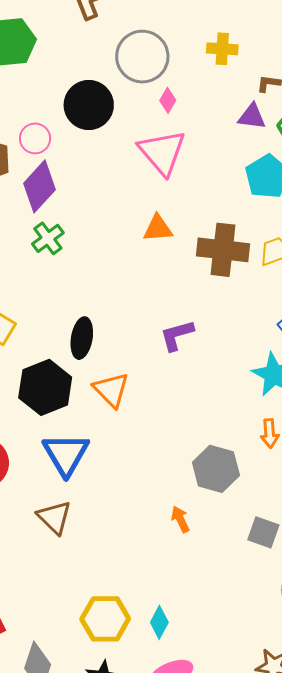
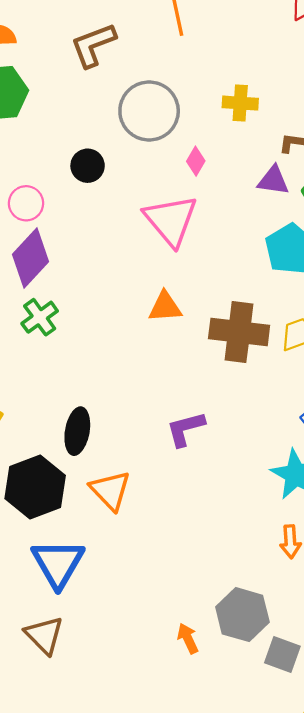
pink diamond: (168, 100) -> (196, 161), moved
black circle: (89, 105) -> (88, 166), size x0.6
gray hexagon: (216, 469) -> (242, 615), moved

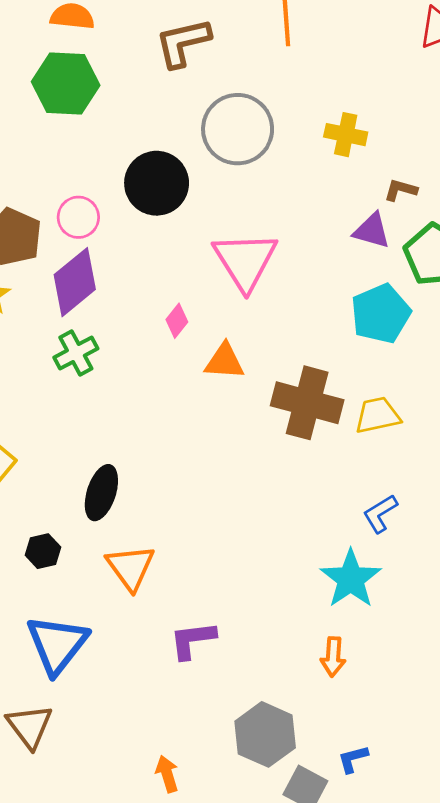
pink diamond: (196, 161) -> (177, 321), moved
black circle: (88, 166) -> (157, 183), size x1.6
purple L-shape: (186, 429) -> (193, 640), moved
black hexagon: (35, 487) -> (43, 551), size x0.5
orange arrow: (188, 638) -> (167, 774), moved

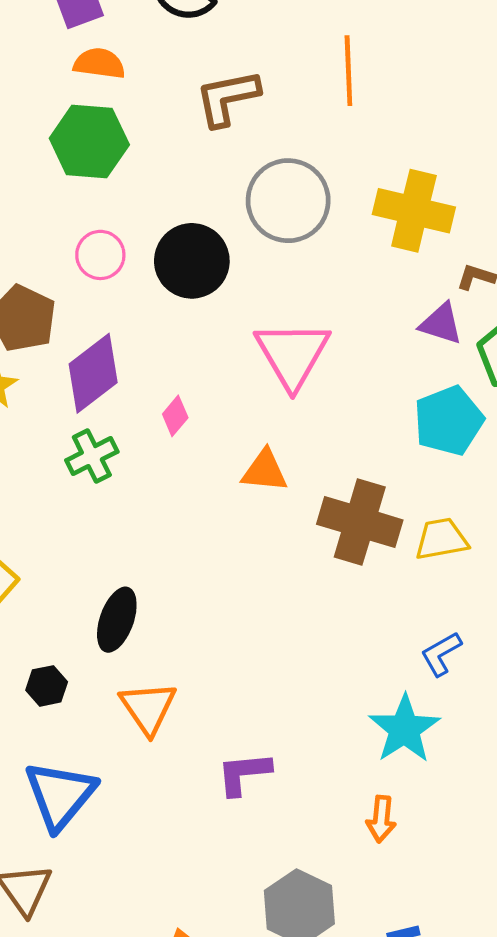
yellow cross: (346, 135) -> (414, 211), size x1.6
pink circle: (78, 217) -> (100, 255), moved
pink diamond: (177, 321) -> (175, 416), moved
purple L-shape: (193, 640) -> (244, 773), moved

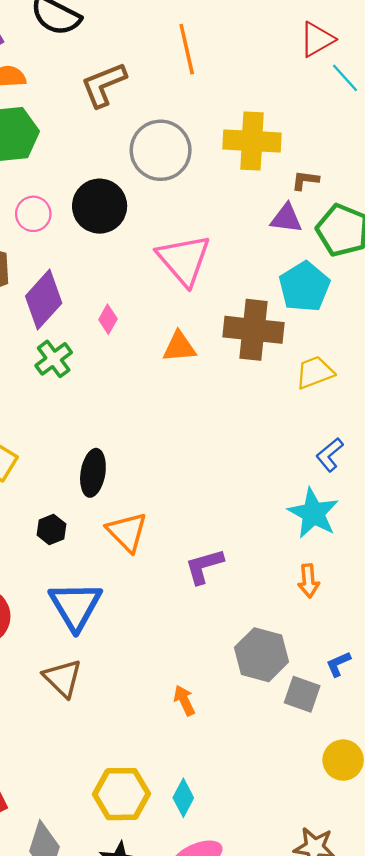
brown cross: (360, 522) -> (253, 330), moved

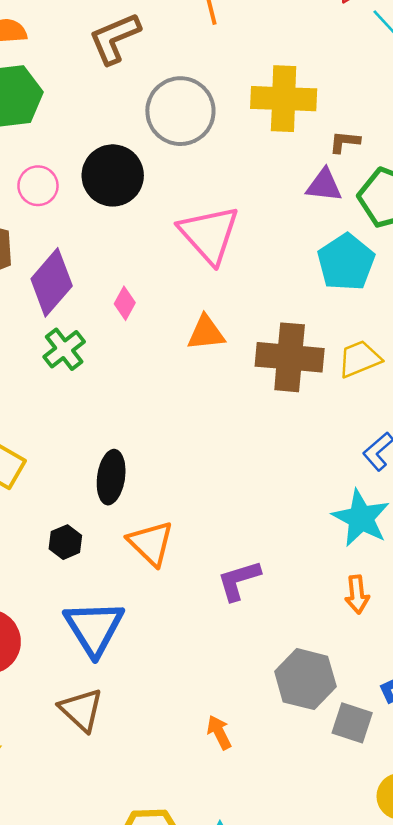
brown cross: (253, 330) -> (290, 357), moved

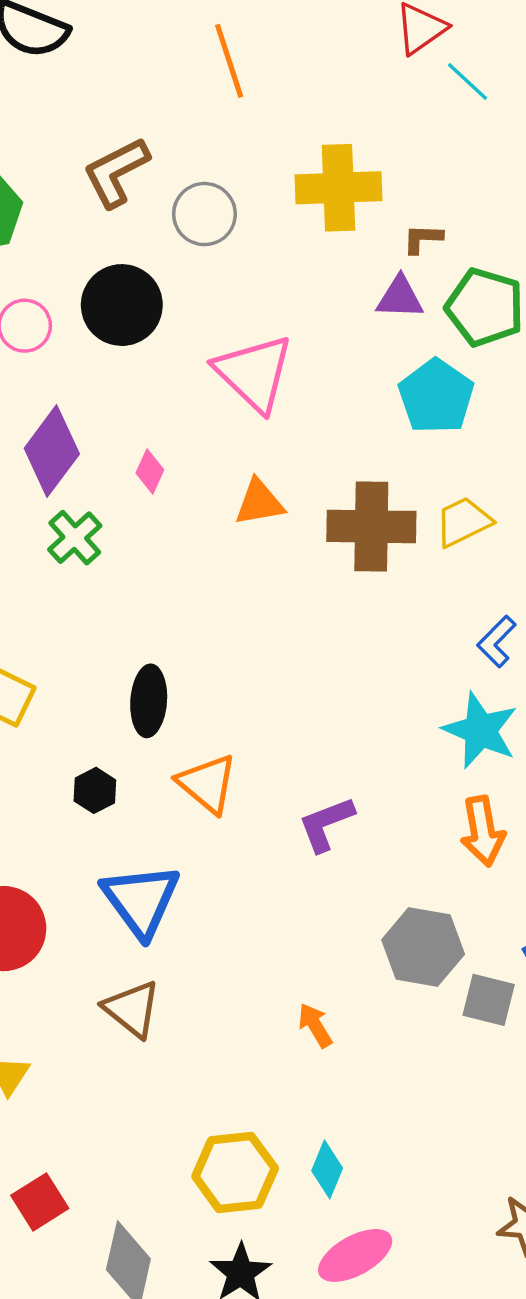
brown L-shape: (115, 38) -> (116, 172), moved
gray circle: (180, 111) -> (204, 214), size x0.7
orange arrow: (357, 595) -> (483, 831), size x1.4

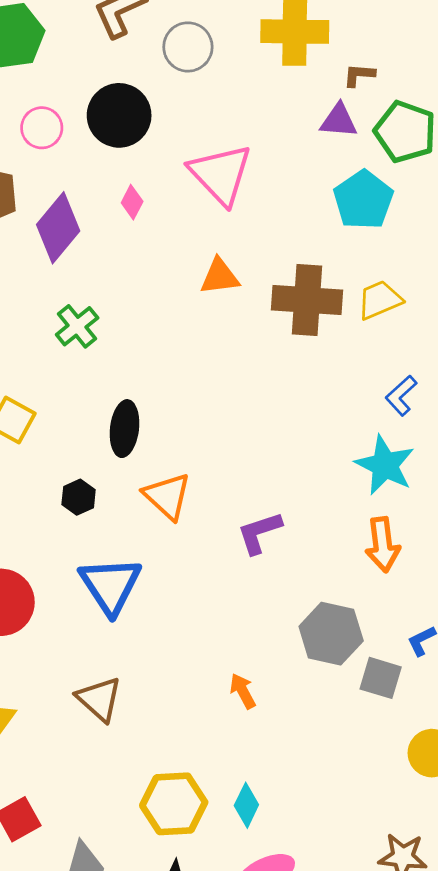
pink diamond: (150, 471) -> (132, 202), moved
green cross: (75, 538) -> (77, 326), moved
brown triangle: (132, 1009) -> (99, 699), moved

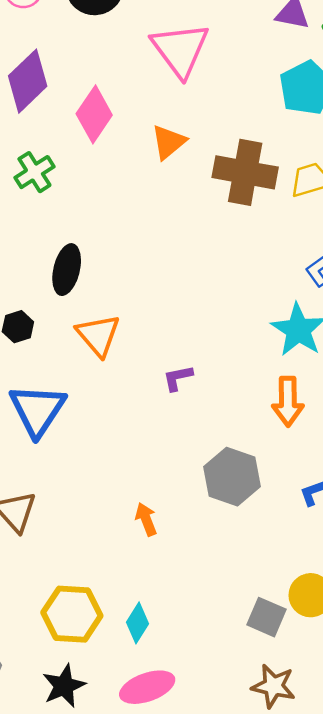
pink diamond: (132, 202) -> (94, 114), moved, size x1.8
orange triangle: (220, 277) -> (169, 142), turned -39
purple L-shape: (259, 533) -> (178, 378), size x0.7
gray square: (381, 678) -> (266, 617), moved

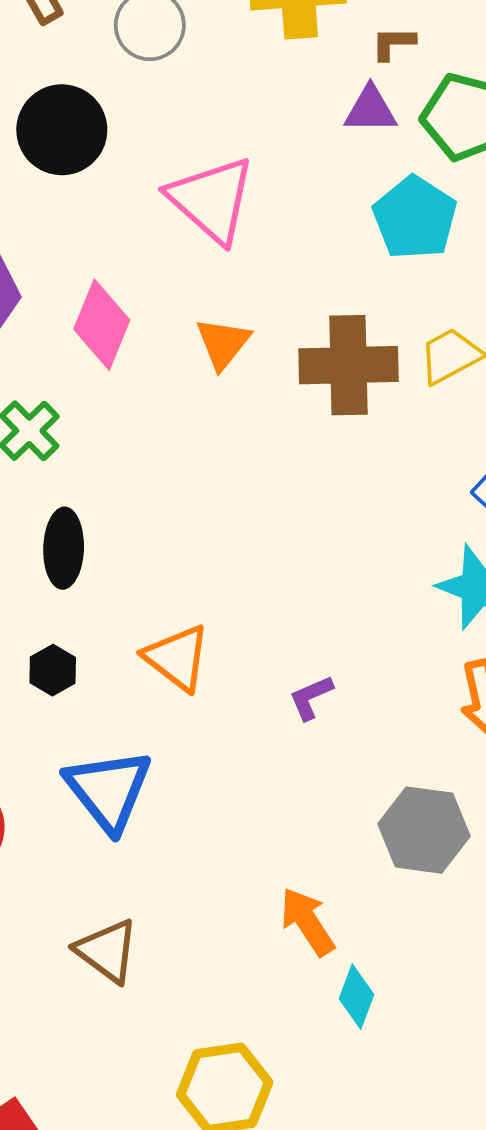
black ellipse: (67, 270) -> (64, 548), moved
orange arrow: (146, 519) -> (307, 922), size x1.4
cyan diamond: (138, 623) -> (356, 997), moved

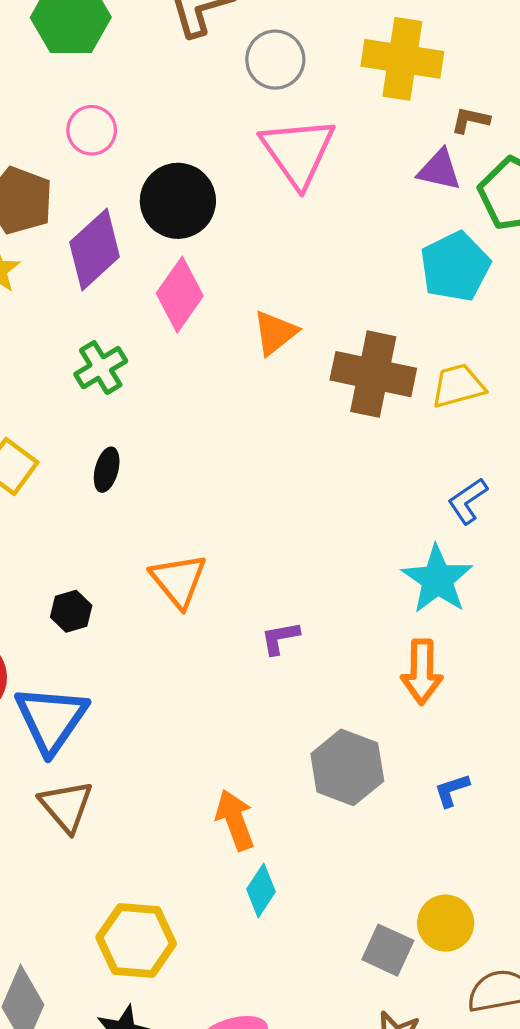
black circle: (62, 130) -> (178, 201), moved
pink triangle: (212, 200) -> (298, 152), moved
black ellipse: (64, 548) -> (107, 470), size x0.7
black hexagon: (53, 670) -> (71, 611), moved
blue triangle: (108, 790) -> (51, 719), moved

